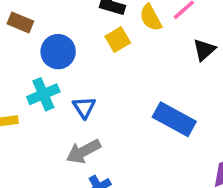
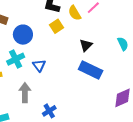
black triangle: (204, 50) -> (86, 45), moved
gray arrow: (83, 151) -> (25, 93), moved, turned 120

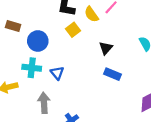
cyan cross: (16, 59) -> (32, 68), turned 36
blue rectangle: (91, 70) -> (112, 74), size x0.7

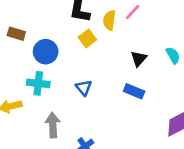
yellow semicircle: (91, 14) -> (109, 20), turned 42
black triangle: (106, 48) -> (139, 59), moved
blue triangle: (57, 73) -> (84, 88), moved

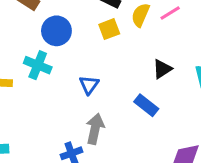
gray arrow: (53, 125) -> (95, 129), moved

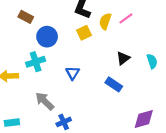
cyan cross: (38, 65) -> (36, 62), turned -36
gray arrow: (95, 129) -> (45, 101), moved, turned -54

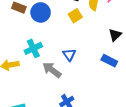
blue circle: (47, 37) -> (41, 12), moved
gray arrow: (45, 101) -> (52, 70), moved

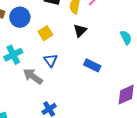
yellow square: (75, 16) -> (45, 33), moved
black triangle: (115, 35) -> (80, 30), moved

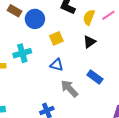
blue triangle: (51, 60) -> (57, 65), turned -48
gray arrow: (33, 76) -> (69, 88), moved

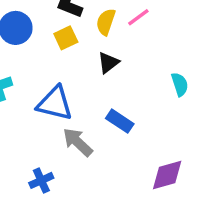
yellow square: (56, 38) -> (66, 38), moved
blue triangle: (57, 65) -> (55, 103), size x1.6

